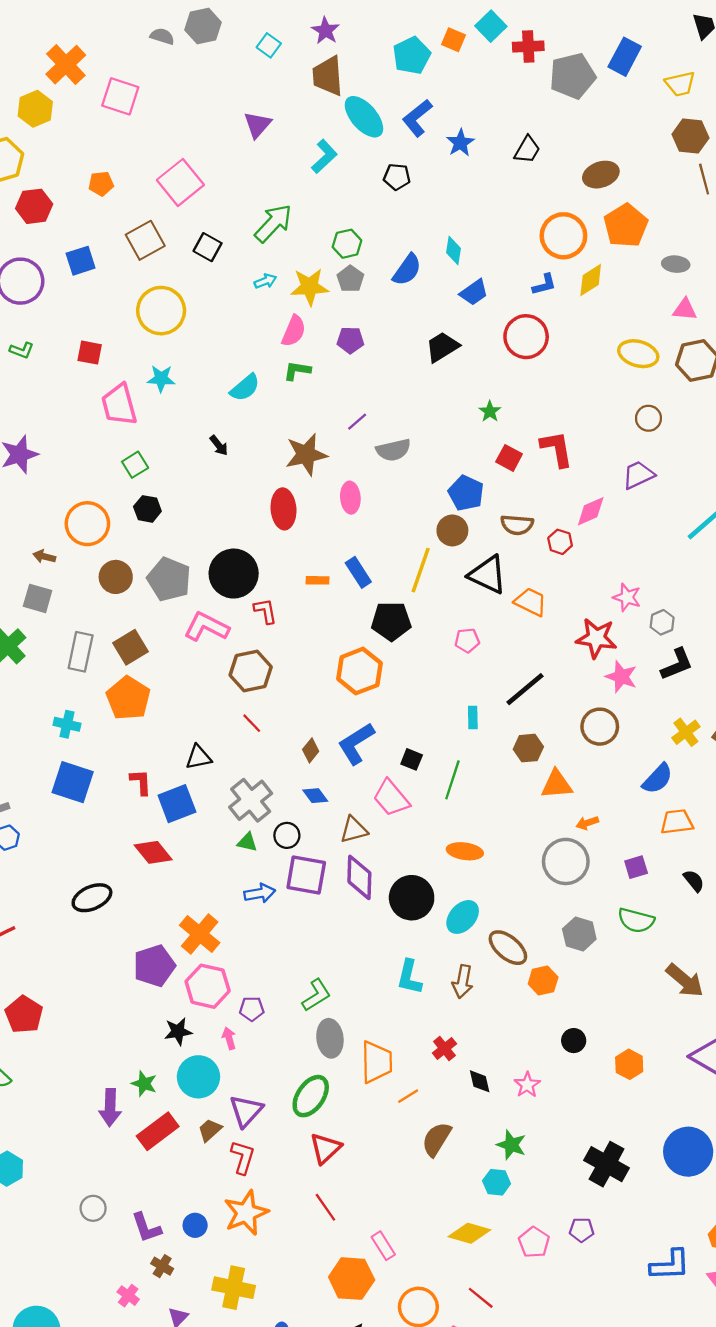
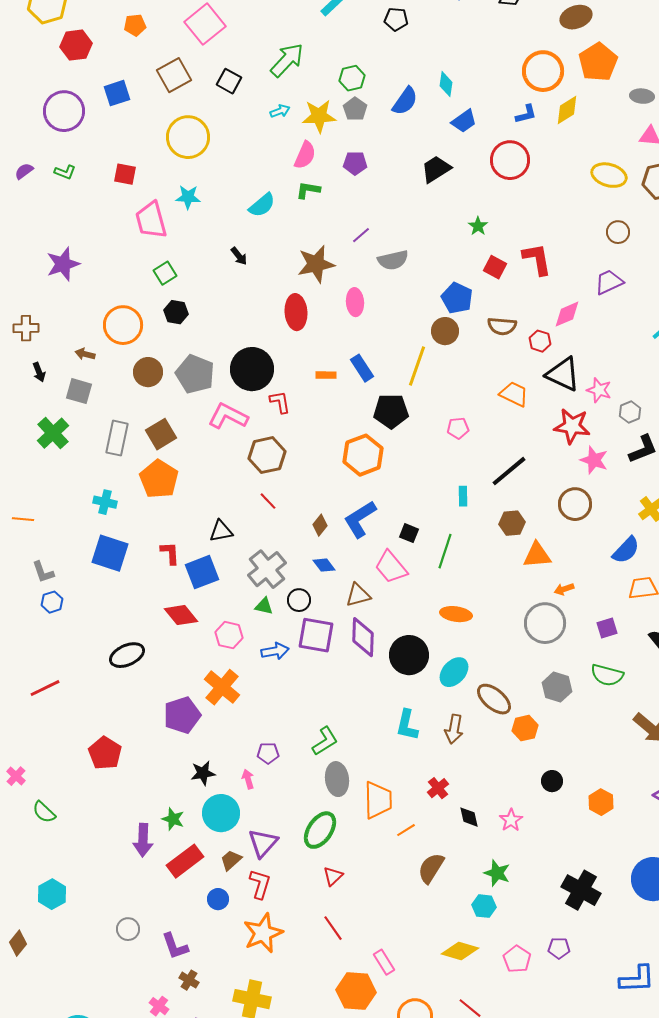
black triangle: (488, 575) -> (563, 374), moved
pink hexagon: (208, 986) -> (229, 635), moved, size x0.7
red pentagon: (24, 1014) -> (105, 753), moved
red triangle: (325, 1148) -> (333, 876), size x0.7
blue circle: (195, 1225) -> (218, 899), moved

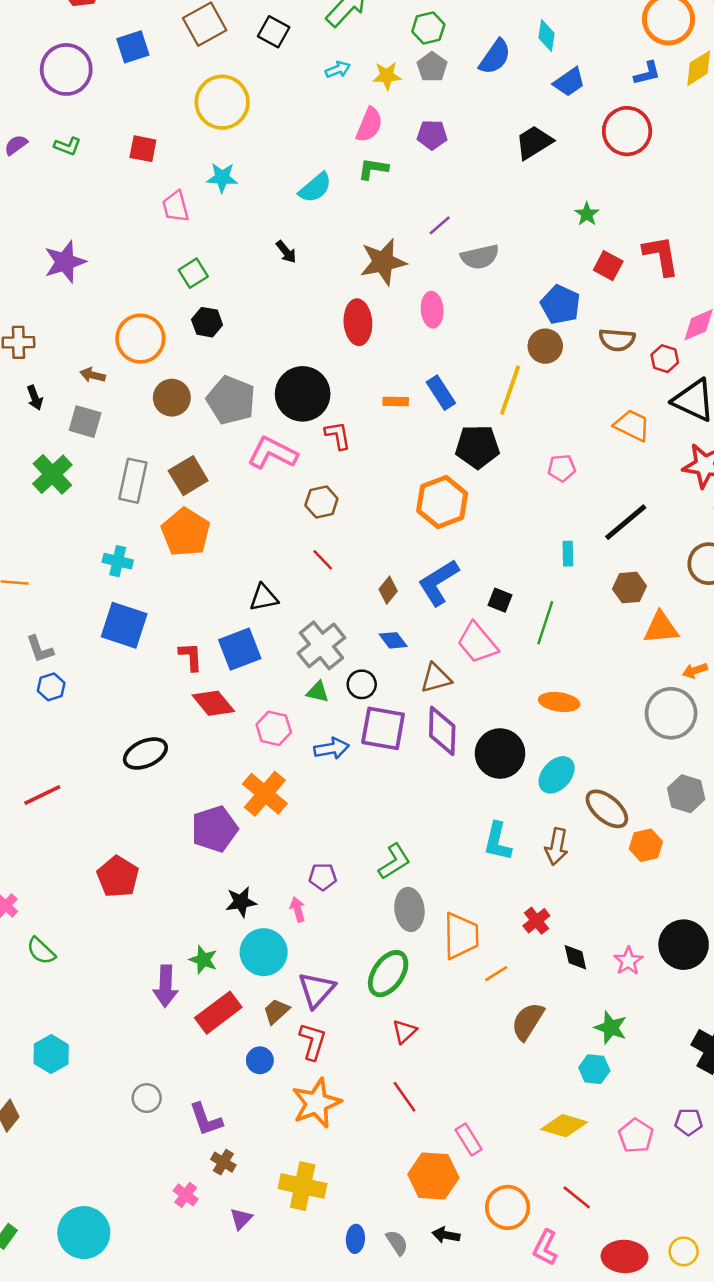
yellow star: (319, 116) -> (387, 76), size x0.7
pink trapezoid: (151, 220) -> (176, 207), size x0.7
brown hexagon: (267, 455) -> (321, 502), size x0.7
red L-shape: (170, 553) -> (191, 657), moved
black circle: (552, 781) -> (684, 945), moved, size x1.8

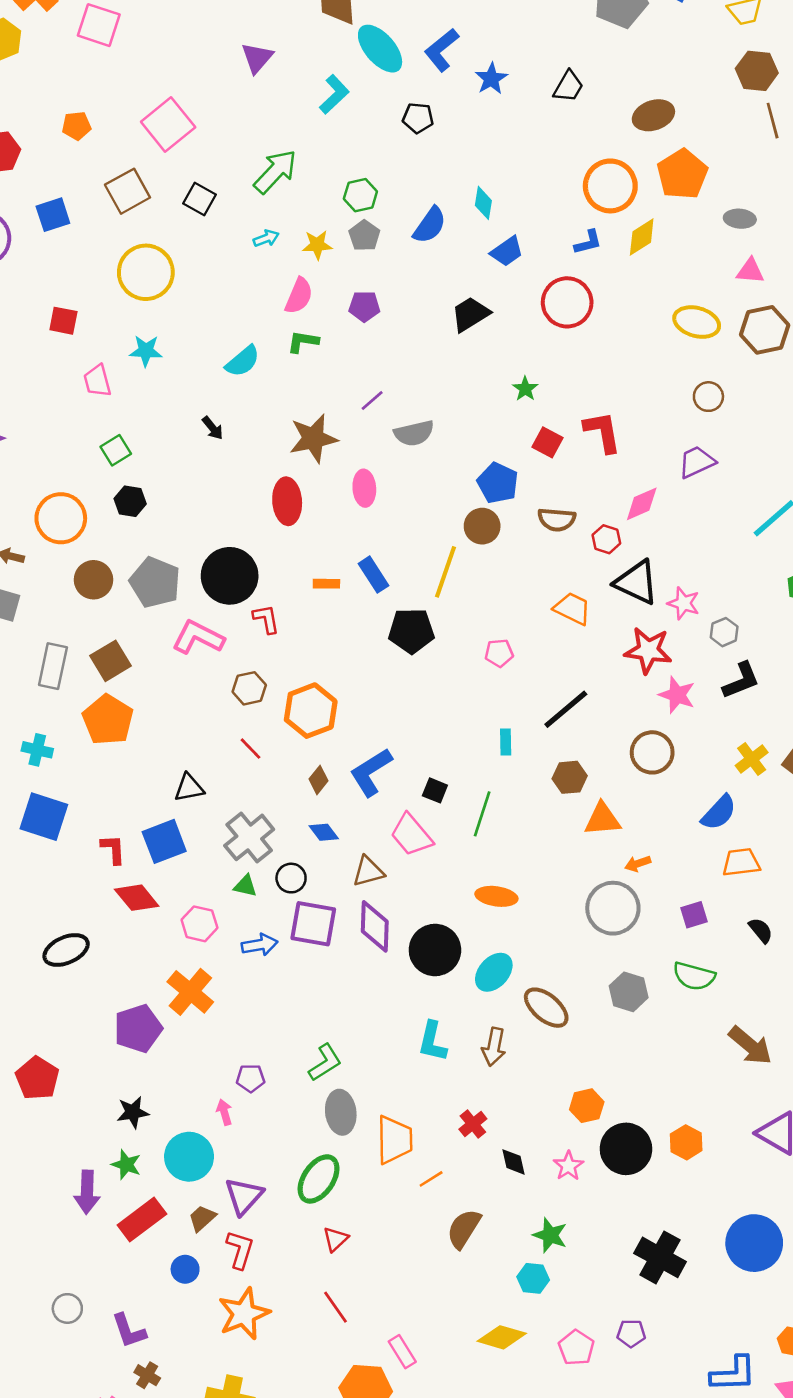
orange hexagon: (442, 502) -> (311, 711), moved
orange hexagon: (646, 845) -> (587, 1106), moved
black star: (241, 902) -> (133, 1112), moved

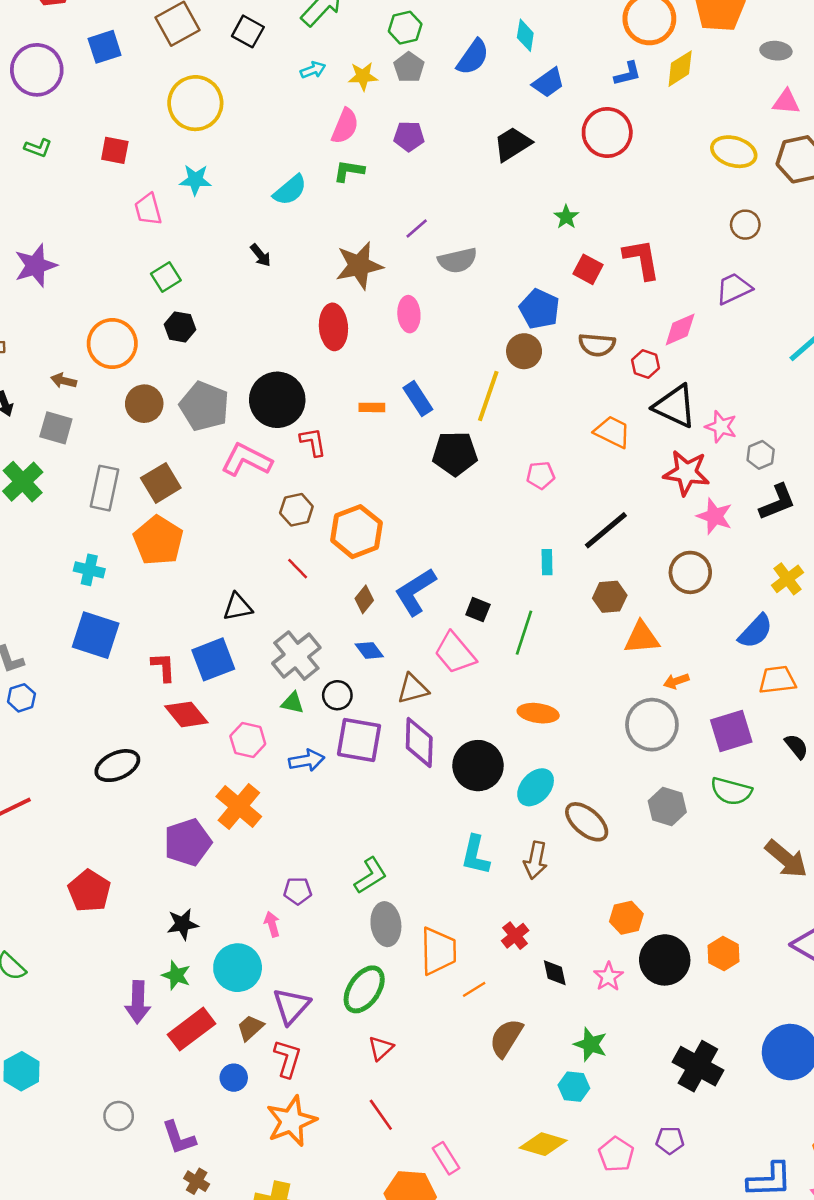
purple square: (694, 915) -> (731, 731), size x1.6

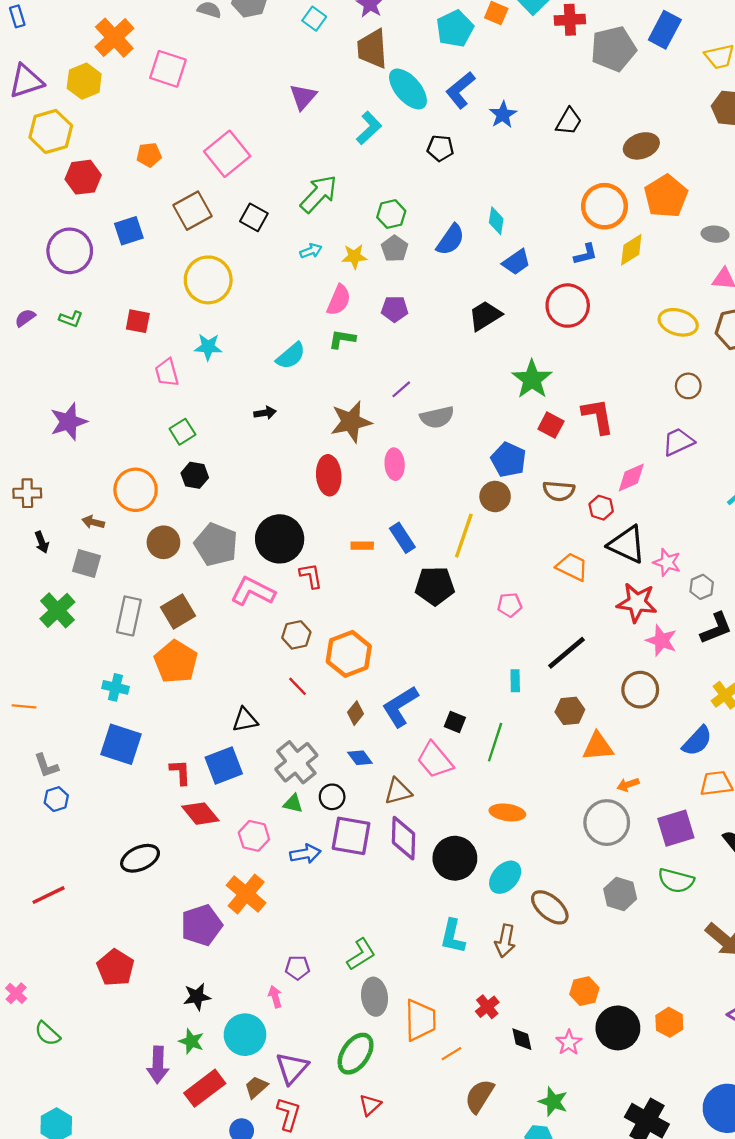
green star: (566, 217) -> (532, 379), size x1.8
black arrow: (261, 255) -> (265, 413), turned -60

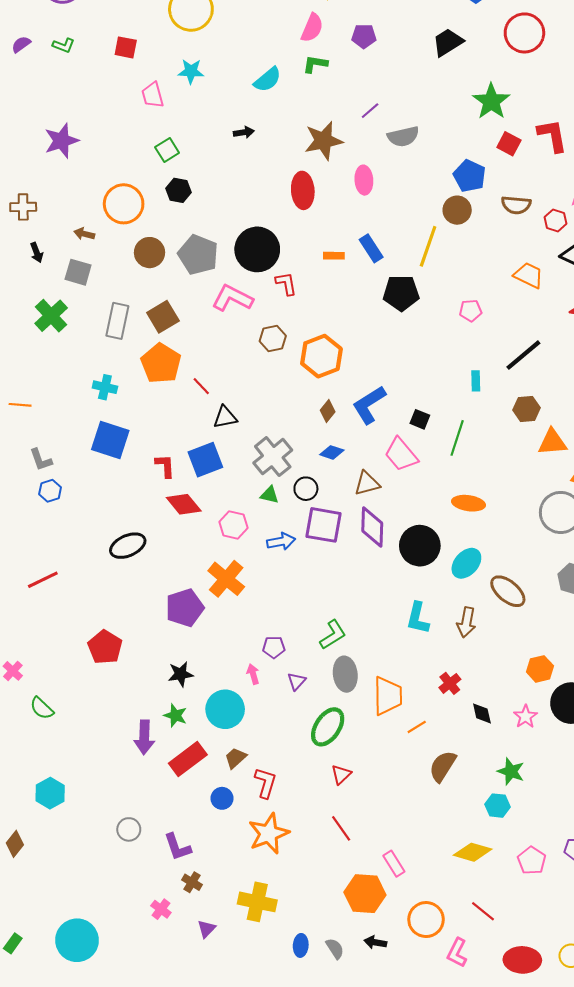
red line: (297, 686) -> (201, 386), moved
blue diamond: (360, 758) -> (332, 452), turned -35
purple triangle: (292, 1068) -> (297, 681), moved, size x0.6

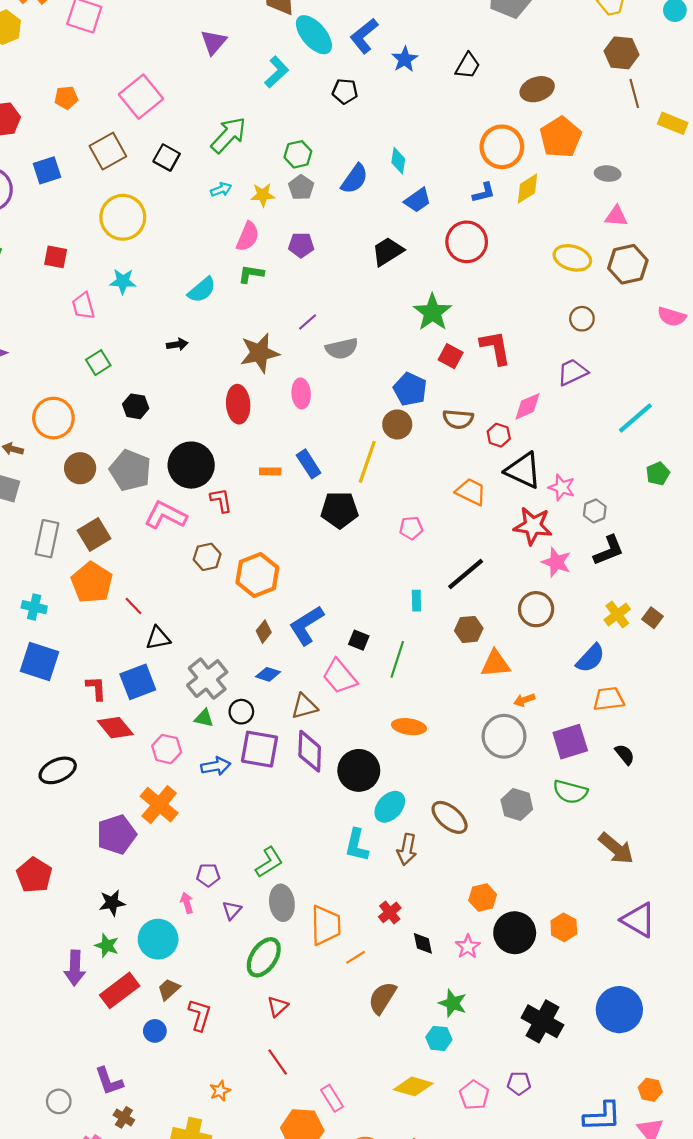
black hexagon: (179, 190) -> (136, 406), moved
cyan ellipse: (466, 563) -> (390, 807), moved
gray circle: (129, 829) -> (59, 1101), moved
orange star: (269, 834) -> (220, 1091), moved, size x0.5

